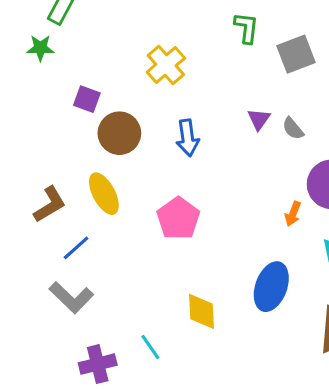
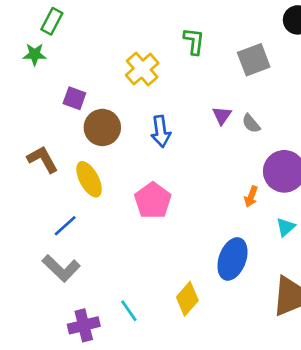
green L-shape: (246, 28) -> (194, 41), moved
brown L-shape: (50, 204) -> (43, 159), moved, turned -88
yellow diamond: (202, 311) -> (187, 299), moved, turned 44

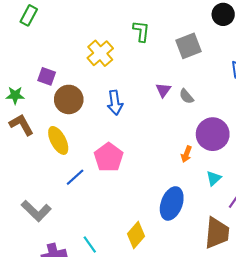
green star: (35, 54) -> (15, 95), moved
blue line: (65, 226) -> (75, 177), moved

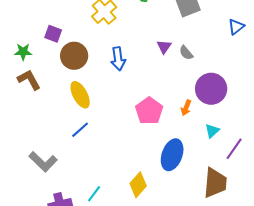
yellow ellipse: (58, 140) -> (80, 95), moved
pink pentagon: (109, 157) -> (149, 111), moved
cyan line: (90, 244) -> (94, 194), turned 72

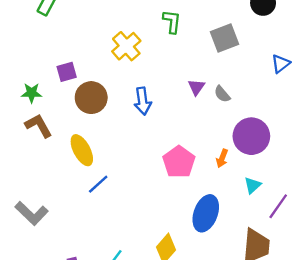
purple square: (53, 34) -> (67, 72), turned -36
yellow ellipse: (80, 95) -> (82, 150), moved
gray L-shape: (43, 162) -> (32, 213), moved

